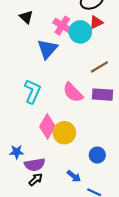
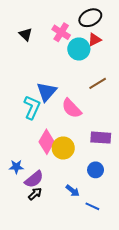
pink cross: (62, 26) -> (61, 32), moved
blue triangle: (47, 49) -> (47, 92), moved
purple rectangle: (103, 95) -> (101, 138), moved
purple semicircle: (35, 165) -> (34, 179), turned -30

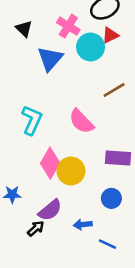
blue triangle: (47, 92) -> (50, 59), moved
purple semicircle: (34, 179) -> (50, 210), moved
blue arrow: (73, 191) -> (83, 225), turned 136

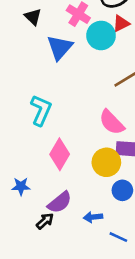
pink semicircle: (81, 121) -> (112, 122), moved
yellow circle: (71, 171) -> (106, 162), moved

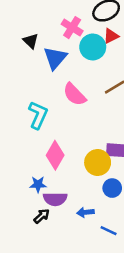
black triangle: (33, 17) -> (31, 41), moved
pink semicircle: (112, 122) -> (74, 94), moved
blue star: (21, 186) -> (38, 184), moved
purple semicircle: (60, 202) -> (55, 199), turned 40

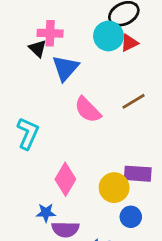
pink cross: (72, 28) -> (50, 33), moved, turned -30
cyan circle: (93, 47) -> (109, 36), moved
cyan L-shape: (38, 115) -> (28, 133), moved

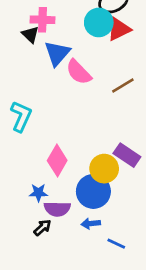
red triangle: (129, 43) -> (119, 29), size x1.4
pink semicircle: (88, 110) -> (79, 72), moved
purple rectangle: (138, 174) -> (127, 155), turned 30
blue circle: (131, 217) -> (93, 191), moved, size x1.6

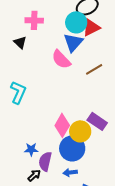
black triangle: (30, 35) -> (20, 42), moved
blue triangle: (57, 53) -> (73, 42), moved
pink diamond: (57, 161) -> (62, 125), moved
purple semicircle: (57, 209) -> (45, 161), turned 102

